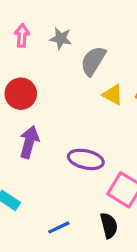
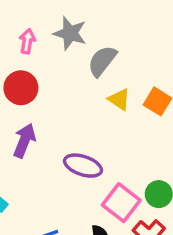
pink arrow: (22, 36) -> (27, 41), moved
gray star: (61, 39) -> (70, 33), size x1.4

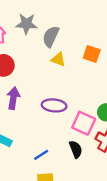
yellow triangle: (119, 99) -> (58, 59), moved

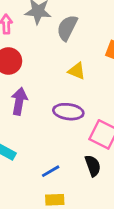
yellow triangle: (58, 59) -> (77, 71), moved

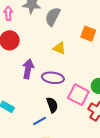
purple arrow: (19, 101) -> (28, 69), moved
black semicircle: (93, 166) -> (52, 105), moved

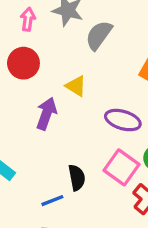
yellow triangle: (59, 48) -> (76, 86), moved
purple ellipse: (53, 78) -> (123, 120), moved

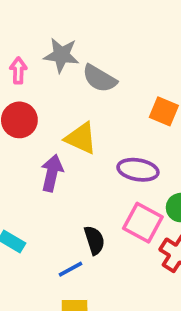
gray semicircle: (99, 35) -> (99, 78), turned -88
yellow triangle: (76, 86) -> (81, 138), size x1.4

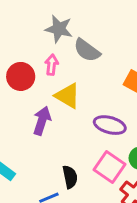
pink arrow: (18, 70) -> (52, 65), moved

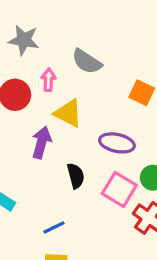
gray star: (59, 29) -> (24, 40), moved
black semicircle: (70, 177) -> (76, 176), moved

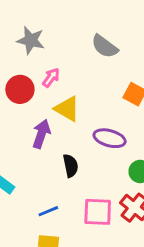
gray semicircle: (87, 62) -> (105, 46), moved
pink arrow: (48, 80) -> (51, 78), turned 30
pink square: (119, 189) -> (98, 212), moved, turned -32

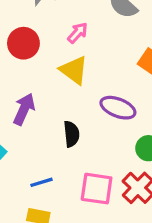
pink arrow: (51, 78) -> (78, 33), moved
purple arrow: (41, 134) -> (24, 109), moved

